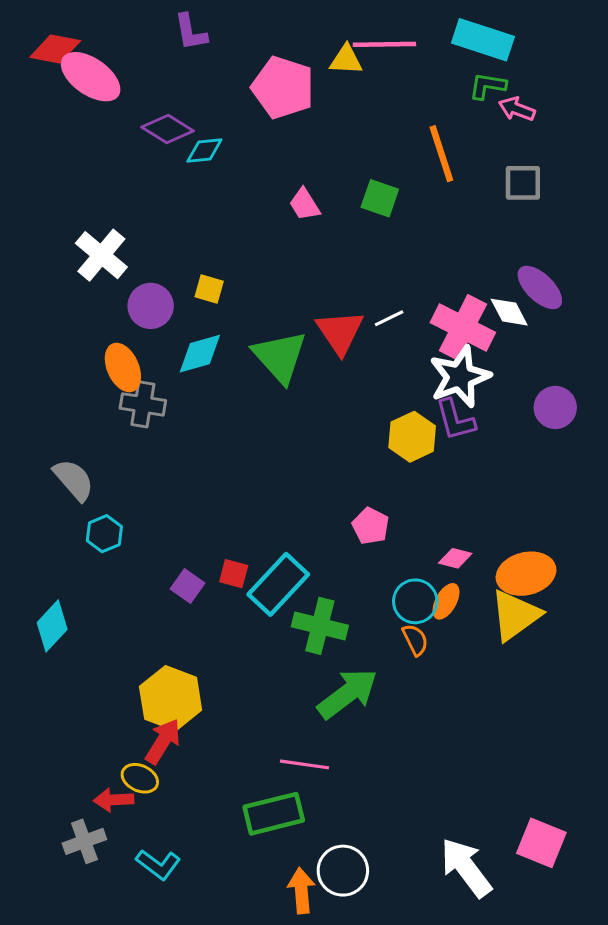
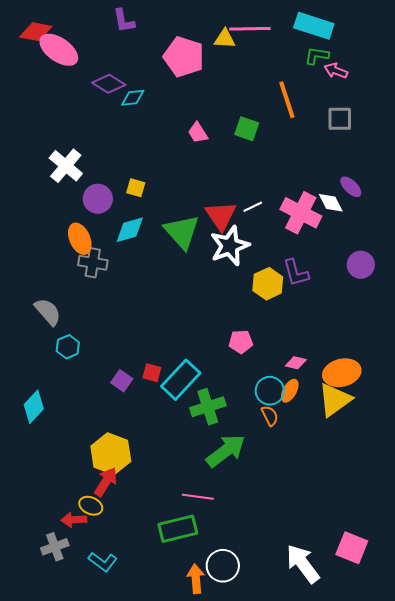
purple ellipse: (540, 287) -> (351, 187), size x0.7
white star: (460, 377) -> (230, 246), moved
pink pentagon: (371, 526) -> (241, 342), turned -30
green cross: (320, 626) -> (208, 407), turned -32

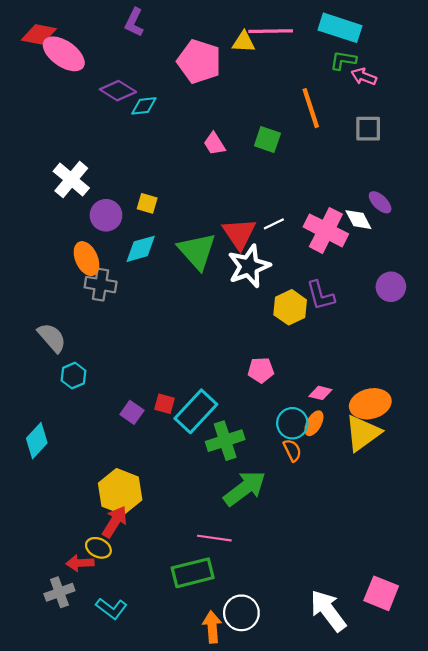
purple L-shape: (124, 21) -> (134, 22), turned 36

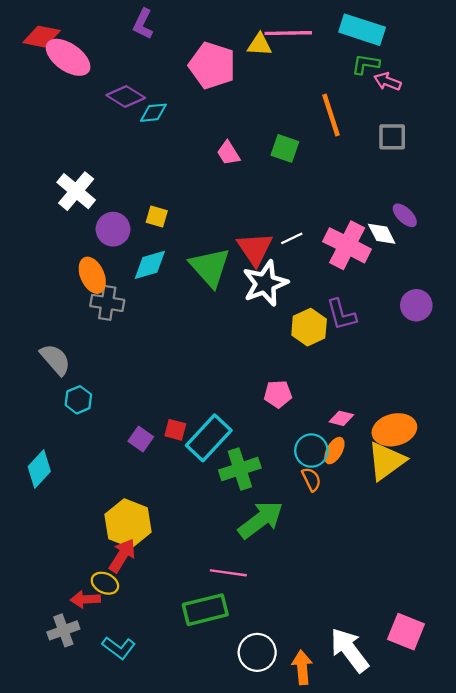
orange arrow: (212, 627) -> (302, 667), moved

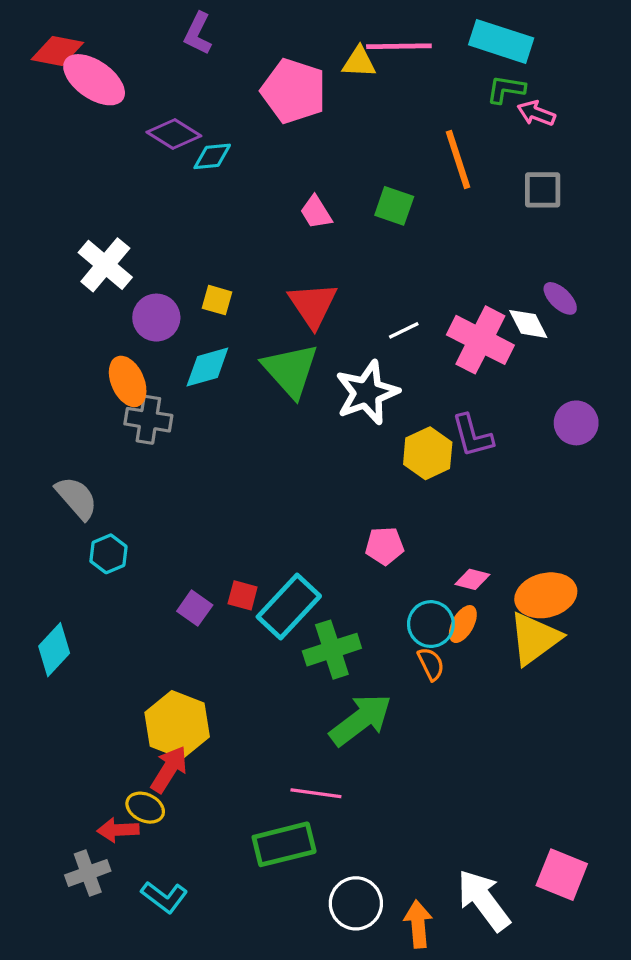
red triangle: (255, 249) -> (313, 305), moved

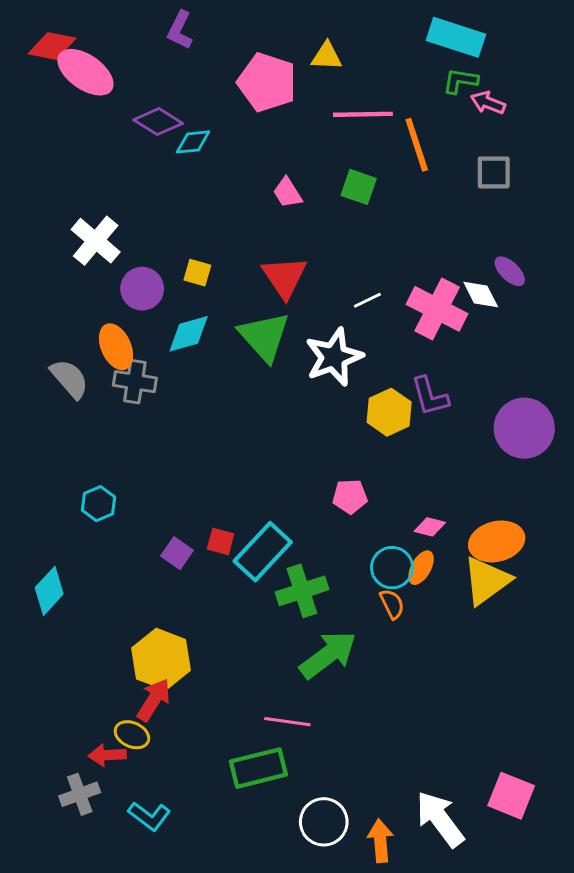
pink line: (399, 46) -> (363, 114), moved
purple circle: (576, 423) -> (524, 428), moved, size x1.5
gray semicircle: (77, 498) -> (69, 379), moved

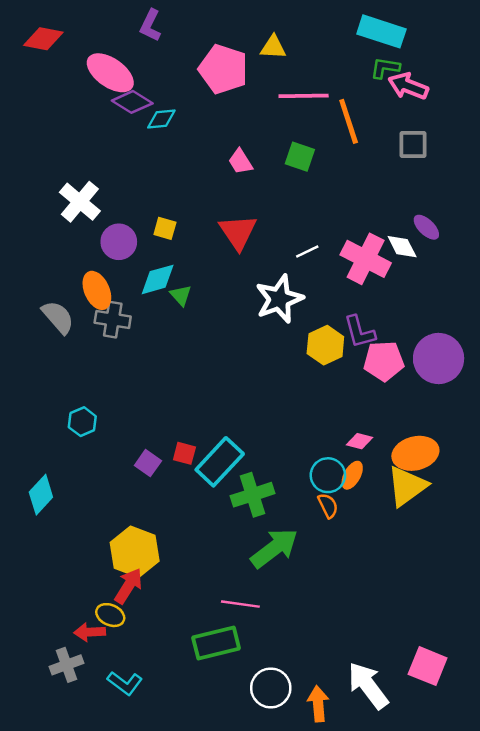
pink ellipse: (85, 72) -> (110, 73), moved
pink arrow: (488, 103) -> (408, 86), size x1.4
green triangle: (264, 337) -> (181, 295), moved, size x0.5
pink pentagon: (350, 496) -> (384, 361), moved, size x1.4

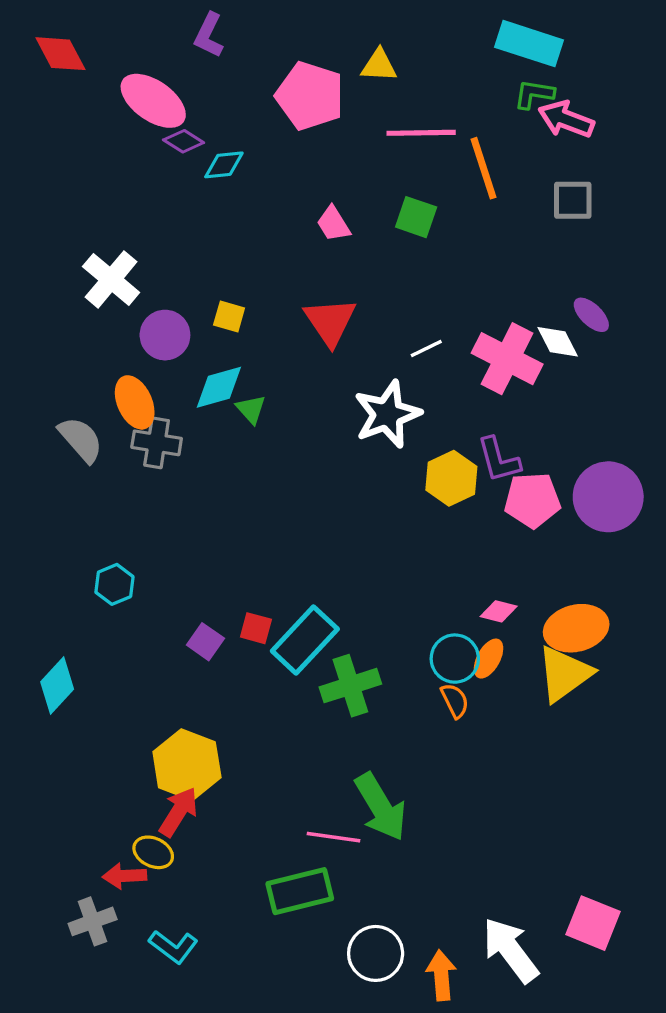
red diamond: (43, 39) -> (61, 54), turned 51
purple diamond: (132, 102) -> (184, 141), size x0.7
green arrow: (274, 548) -> (381, 807), moved, turned 96

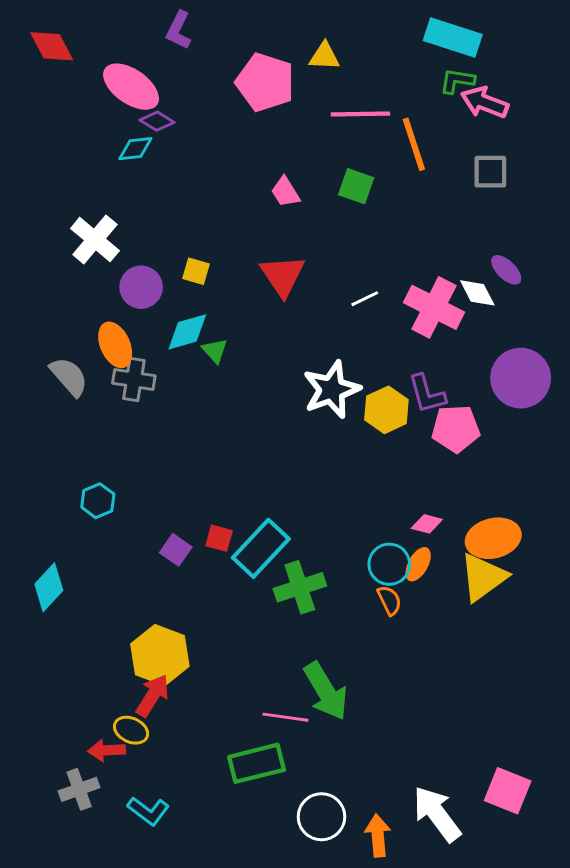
cyan diamond: (224, 165) -> (135, 149), moved
white star: (387, 414) -> (332, 390), moved
purple circle: (608, 497) -> (521, 378), moved

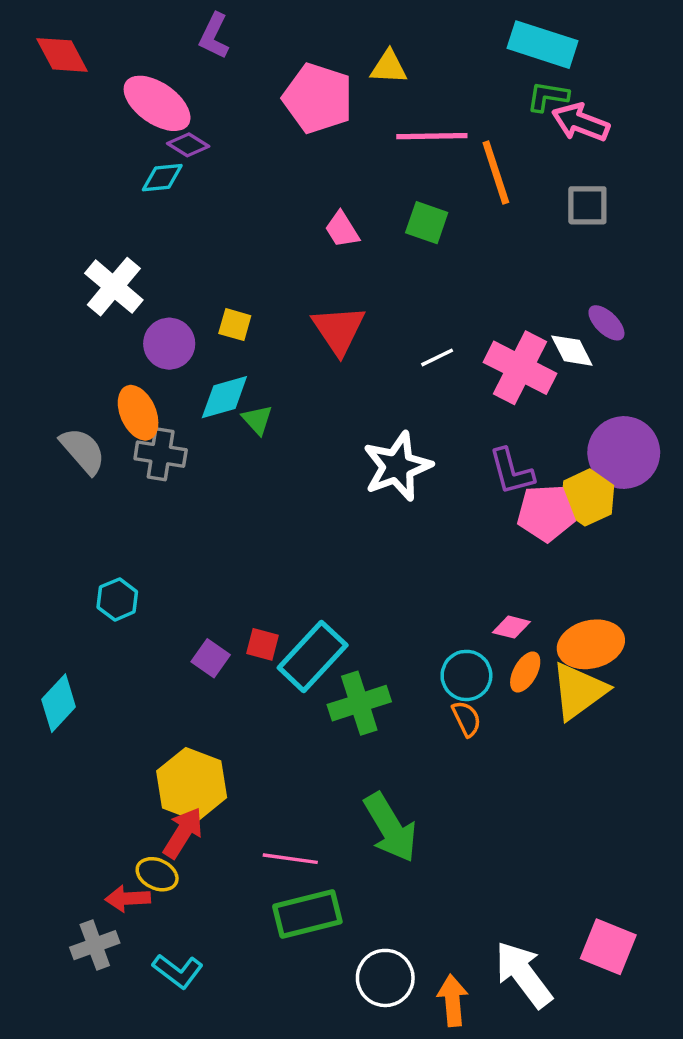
yellow hexagon: (386, 410) -> (587, 497), moved
orange ellipse: (418, 564) -> (525, 672), moved
pink line: (285, 717) -> (290, 859), moved

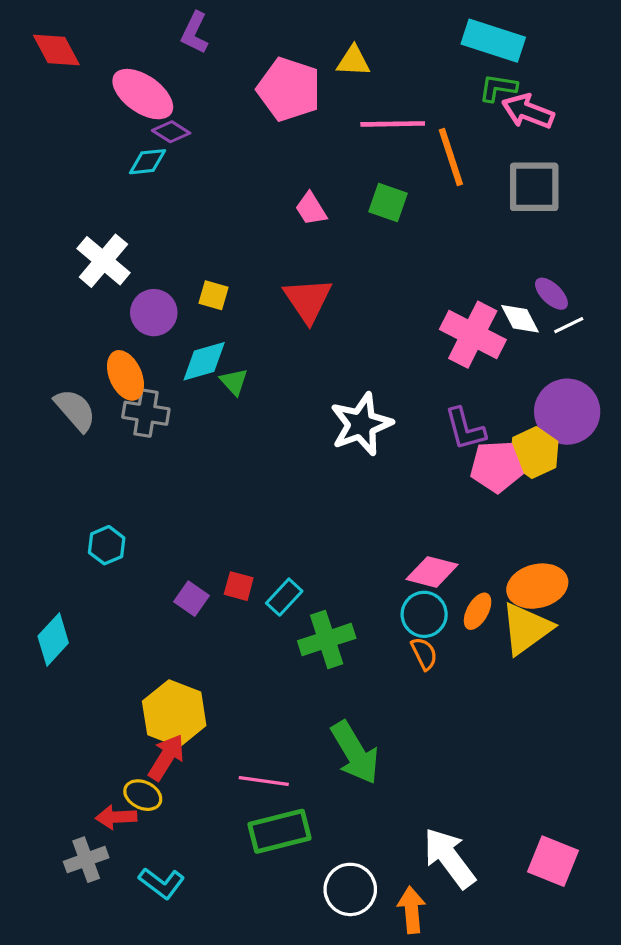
gray square: (587, 205) -> (534, 187), size x1.4
white line: (437, 357) -> (569, 325), moved
pink diamond: (511, 627) -> (432, 572), moved, size x1.5
cyan rectangle: (313, 656) -> (284, 597), size x0.6
white arrow: (523, 974) -> (449, 858), moved

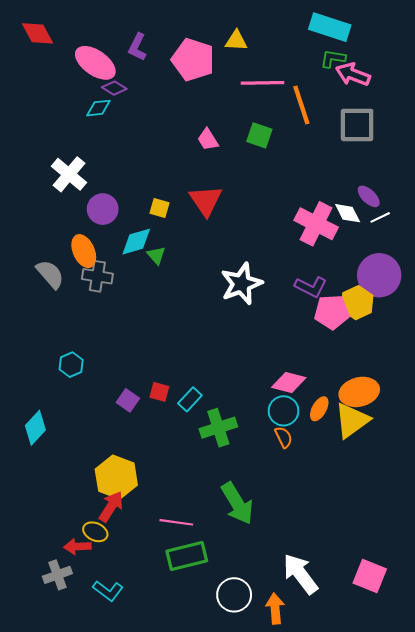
purple L-shape: (195, 33) -> (137, 47), moved
yellow square: (214, 295) -> (159, 208), moved
purple L-shape: (465, 429) -> (311, 287), turned -48

